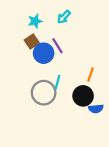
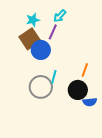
brown square: (32, 41) -> (30, 39), size x1.5
purple line: (57, 46) -> (53, 32), moved, turned 56

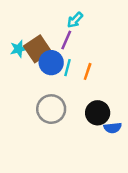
cyan star: (33, 20) -> (19, 49), moved
orange line: (85, 70) -> (88, 71), moved
cyan line: (54, 77) -> (67, 68), moved

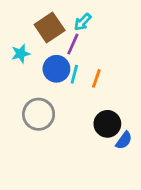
brown square: (37, 49) -> (50, 27), moved
gray circle: (51, 109) -> (39, 114), moved
blue semicircle: (113, 128) -> (124, 140), turned -48

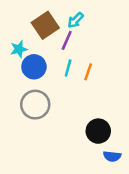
blue circle: (56, 69) -> (34, 67), moved
black circle: (107, 124) -> (98, 131), moved
blue semicircle: (124, 140) -> (112, 156), moved, turned 60

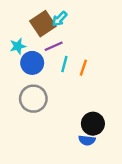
cyan arrow: (76, 20) -> (60, 19), moved
purple line: (67, 40) -> (54, 46), moved, turned 42
blue semicircle: (112, 156) -> (87, 140), moved

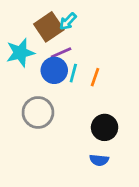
cyan star: (18, 46) -> (20, 53), size x1.5
blue circle: (32, 63) -> (54, 70), moved
black circle: (93, 124) -> (105, 127), moved

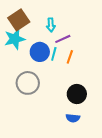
cyan arrow: (68, 21) -> (51, 25), moved, turned -48
brown square: (49, 27) -> (19, 20), moved
purple line: (61, 53) -> (63, 39), moved

